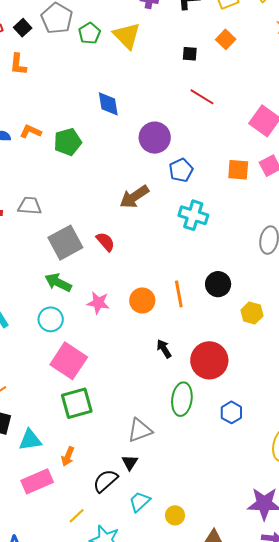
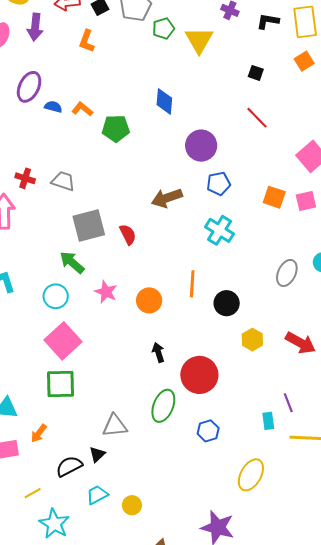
orange square: (226, 39) -> (304, 61), moved
orange line: (179, 294) -> (192, 284), moved
yellow circle: (175, 515) -> (132, 505), moved

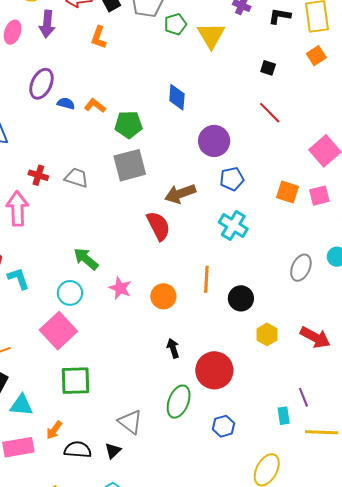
gray square: (89, 225) -> (130, 165), moved
red semicircle: (128, 234) -> (158, 226), moved, size x1.4
pink square: (63, 341) -> (58, 331), moved
gray triangle: (115, 426) -> (130, 422), turned 44
black semicircle: (69, 466) -> (78, 450), moved, turned 32

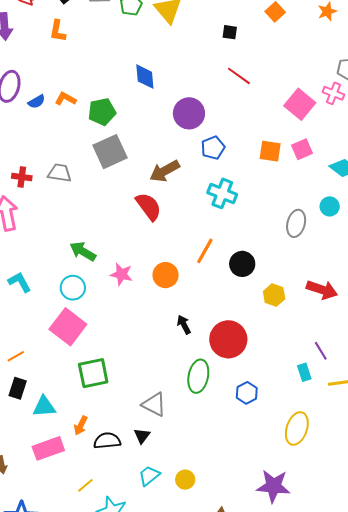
blue semicircle: (66, 103) -> (37, 102), turned 144
orange line: (206, 279) -> (205, 251), turned 36

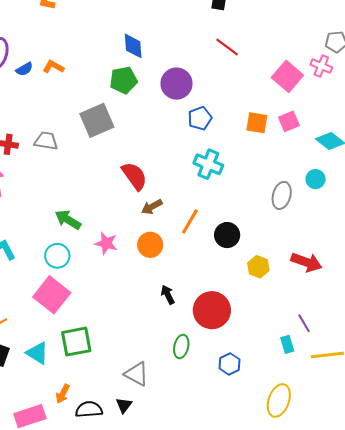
green pentagon: (102, 112) -> (123, 80), moved
brown arrow: (165, 171) -> (152, 207), moved, size x0.7
green ellipse: (198, 376) -> (181, 346), size x0.7
cyan triangle: (44, 407) -> (37, 353), moved, turned 35

